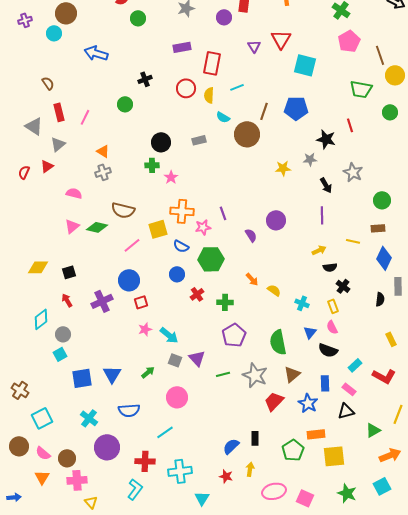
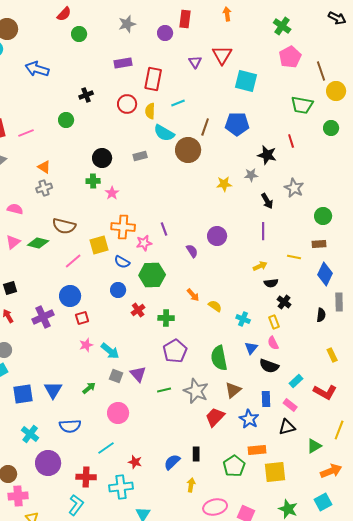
pink line: (85, 117) -> (26, 133), turned 42
cyan semicircle: (223, 117) -> (164, 133), size x1.5
red star: (226, 476) -> (135, 462), moved

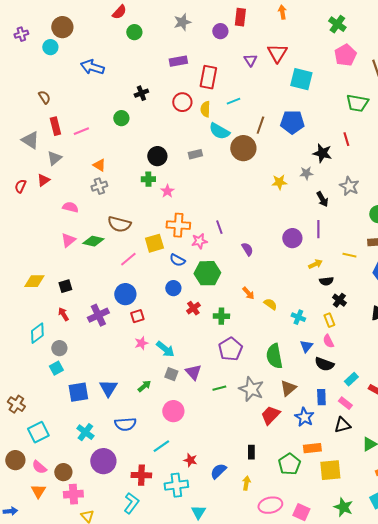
purple circle: (217, 236) -> (292, 238), moved
blue semicircle: (172, 462) -> (218, 471), moved

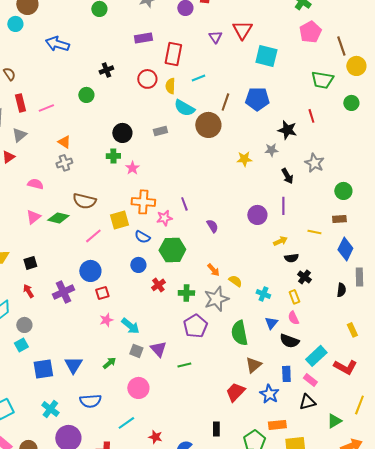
cyan rectangle: (351, 379) -> (316, 356), size x1.5
gray star: (251, 389) -> (216, 299), moved, turned 30

